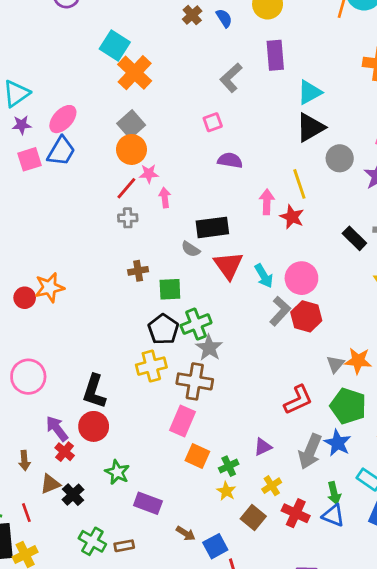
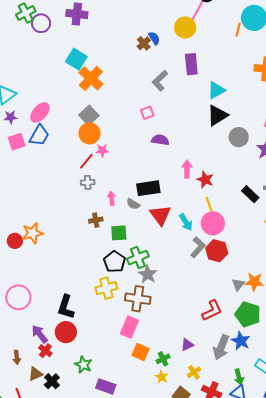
brown cross: (192, 15) -> (144, 43), moved
yellow line: (299, 184) -> (210, 207), moved
pink arrow: (165, 198) -> (111, 198), moved

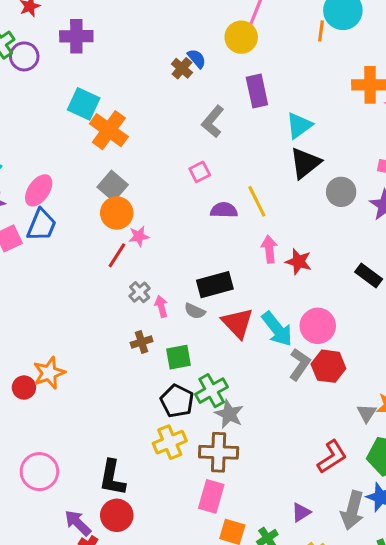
gray cross: (88, 182) -> (140, 292), moved, turned -32
yellow line: (210, 207) -> (257, 201), moved
cyan arrow: (186, 222) -> (277, 329), size x1.4

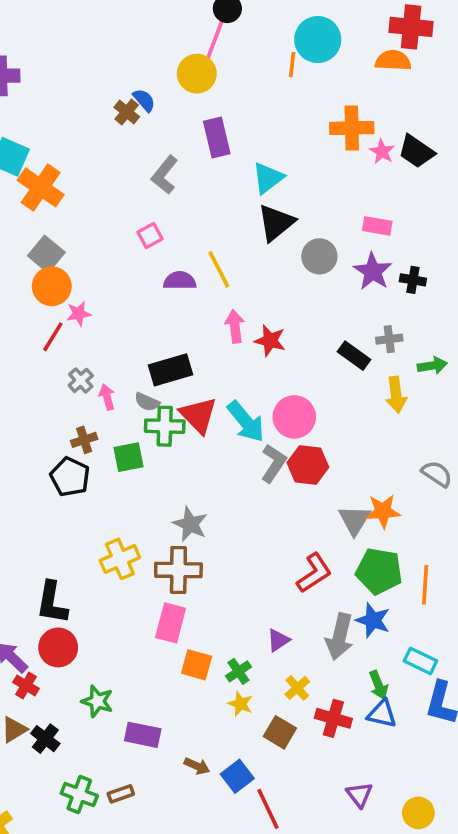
green cross: (212, 391) -> (165, 426), moved, turned 32
black pentagon: (177, 401) -> (70, 477), moved
gray triangle: (367, 413) -> (354, 520), size x1.4

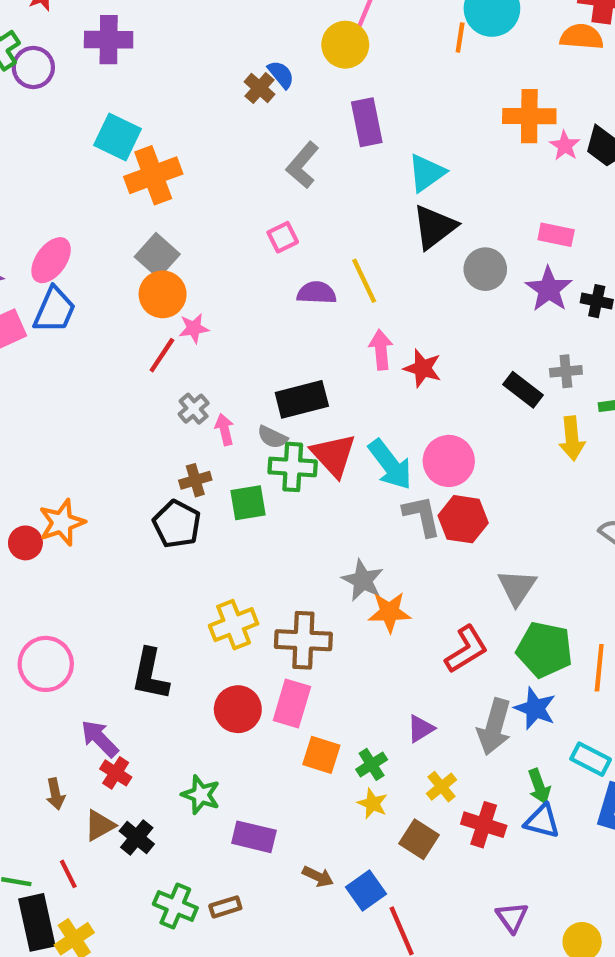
orange cross: (41, 187) -> (153, 175), turned 33
gray L-shape: (273, 463) -> (422, 516), turned -48
orange star: (383, 511) -> (390, 612), moved
gray star: (190, 524) -> (363, 580), moved
red circle: (58, 647) -> (238, 709), moved

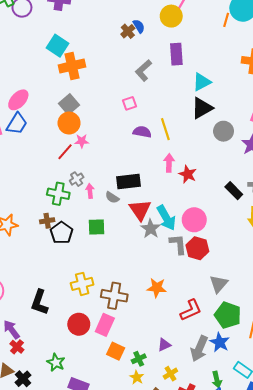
green cross: (293, 467) -> (58, 194), moved
brown cross: (195, 480) -> (47, 221), moved
gray star: (363, 580) -> (151, 229), moved

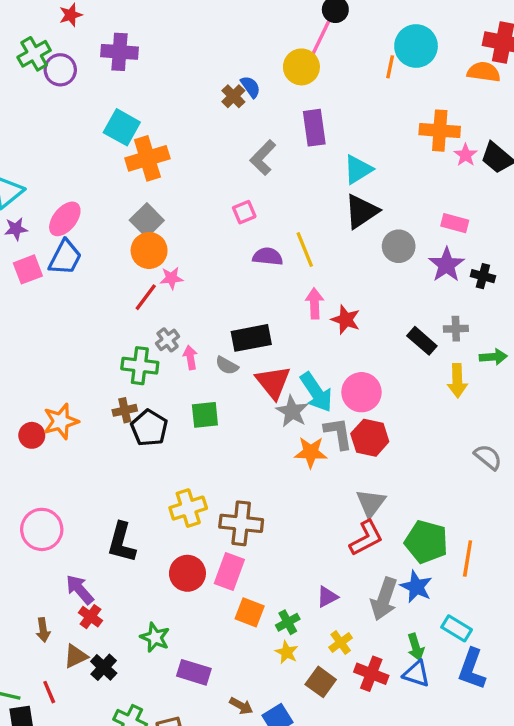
gray triangle: (219, 284) -> (371, 503), moved
orange star: (157, 288) -> (311, 452), moved

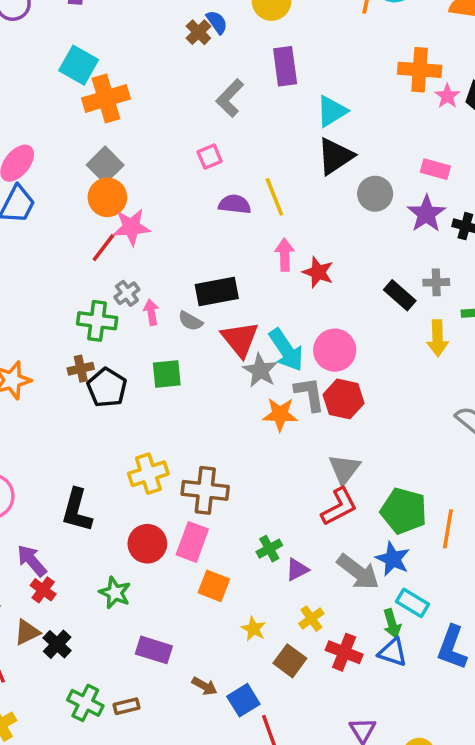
pink star: (171, 278) -> (131, 227), size x1.5
gray arrow: (384, 599) -> (358, 572), turned -72
green cross: (288, 622) -> (269, 549), moved
cyan rectangle: (457, 628) -> (413, 603), moved
green star: (155, 637) -> (115, 593), moved

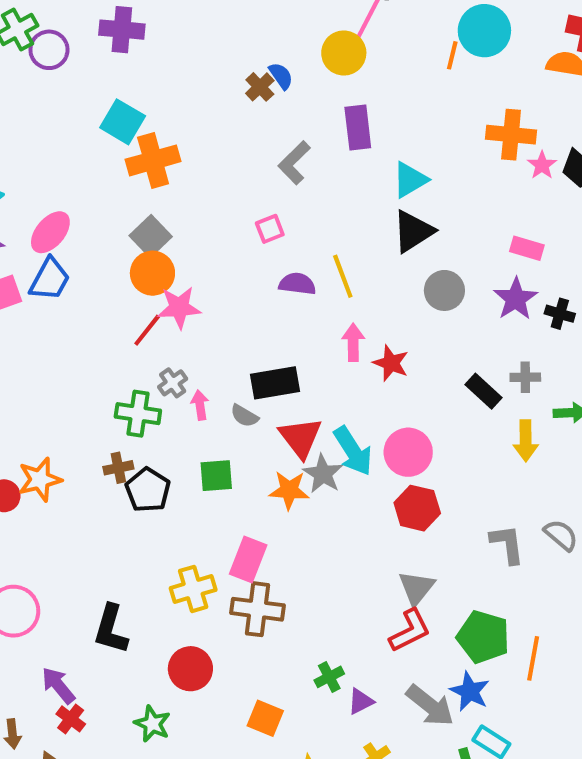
gray circle: (375, 194) -> (444, 290), moved
gray L-shape: (310, 394) -> (507, 544), moved
orange star: (280, 414) -> (289, 490), moved
pink rectangle: (192, 542) -> (248, 559), moved

